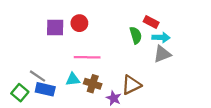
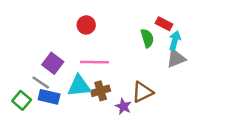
purple square: (55, 28) -> (53, 63), moved, turned 36
cyan arrow: (161, 37) -> (175, 41), turned -77
cyan triangle: (73, 79) -> (79, 86), size x1.5
brown cross: (93, 84) -> (101, 91), turned -35

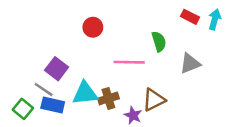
red rectangle: (164, 24) -> (190, 17), moved
cyan arrow: (175, 41) -> (215, 19), moved
pink line: (95, 62) -> (129, 62), moved

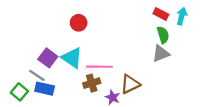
green semicircle: (159, 41) -> (163, 35), moved
pink line: (129, 62) -> (99, 67), moved
cyan triangle: (85, 93) -> (72, 58), moved, turned 40

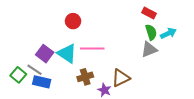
cyan arrow: (182, 16) -> (168, 33), moved, turned 49
pink line: (99, 67) -> (92, 48), moved
green square: (19, 92) -> (18, 75), moved

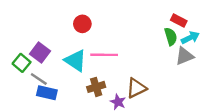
red rectangle: (149, 13) -> (179, 20), moved
gray triangle: (149, 50) -> (184, 56), moved
purple square: (45, 54) -> (40, 53), moved
green square: (18, 75) -> (22, 63), moved

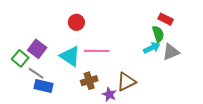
cyan arrow: (190, 38) -> (152, 48), moved

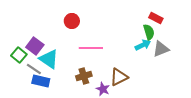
cyan triangle: (70, 56) -> (49, 59), moved

